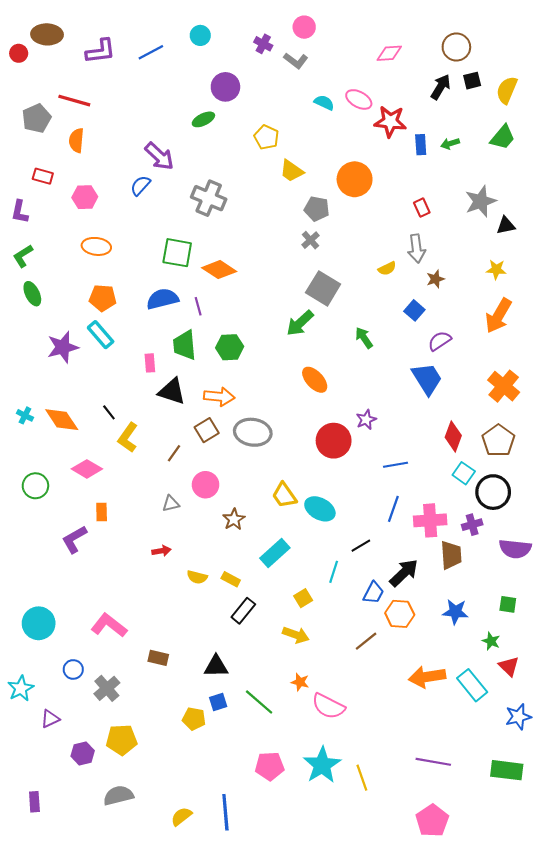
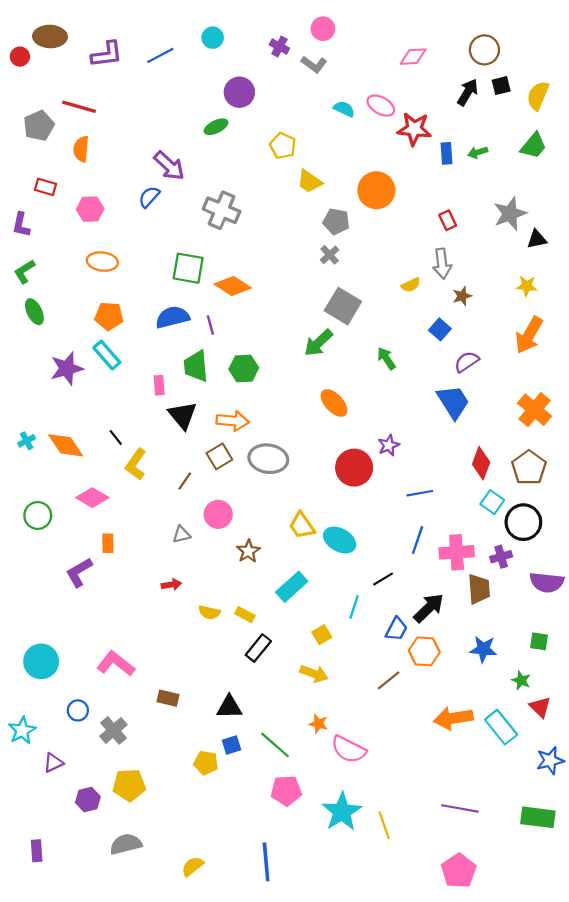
black triangle: (172, 391) -> (183, 415), turned 32
cyan cross: (25, 415) -> (27, 441), turned 35
pink pentagon: (270, 766) -> (286, 791), moved
blue line: (225, 812) -> (266, 862), moved

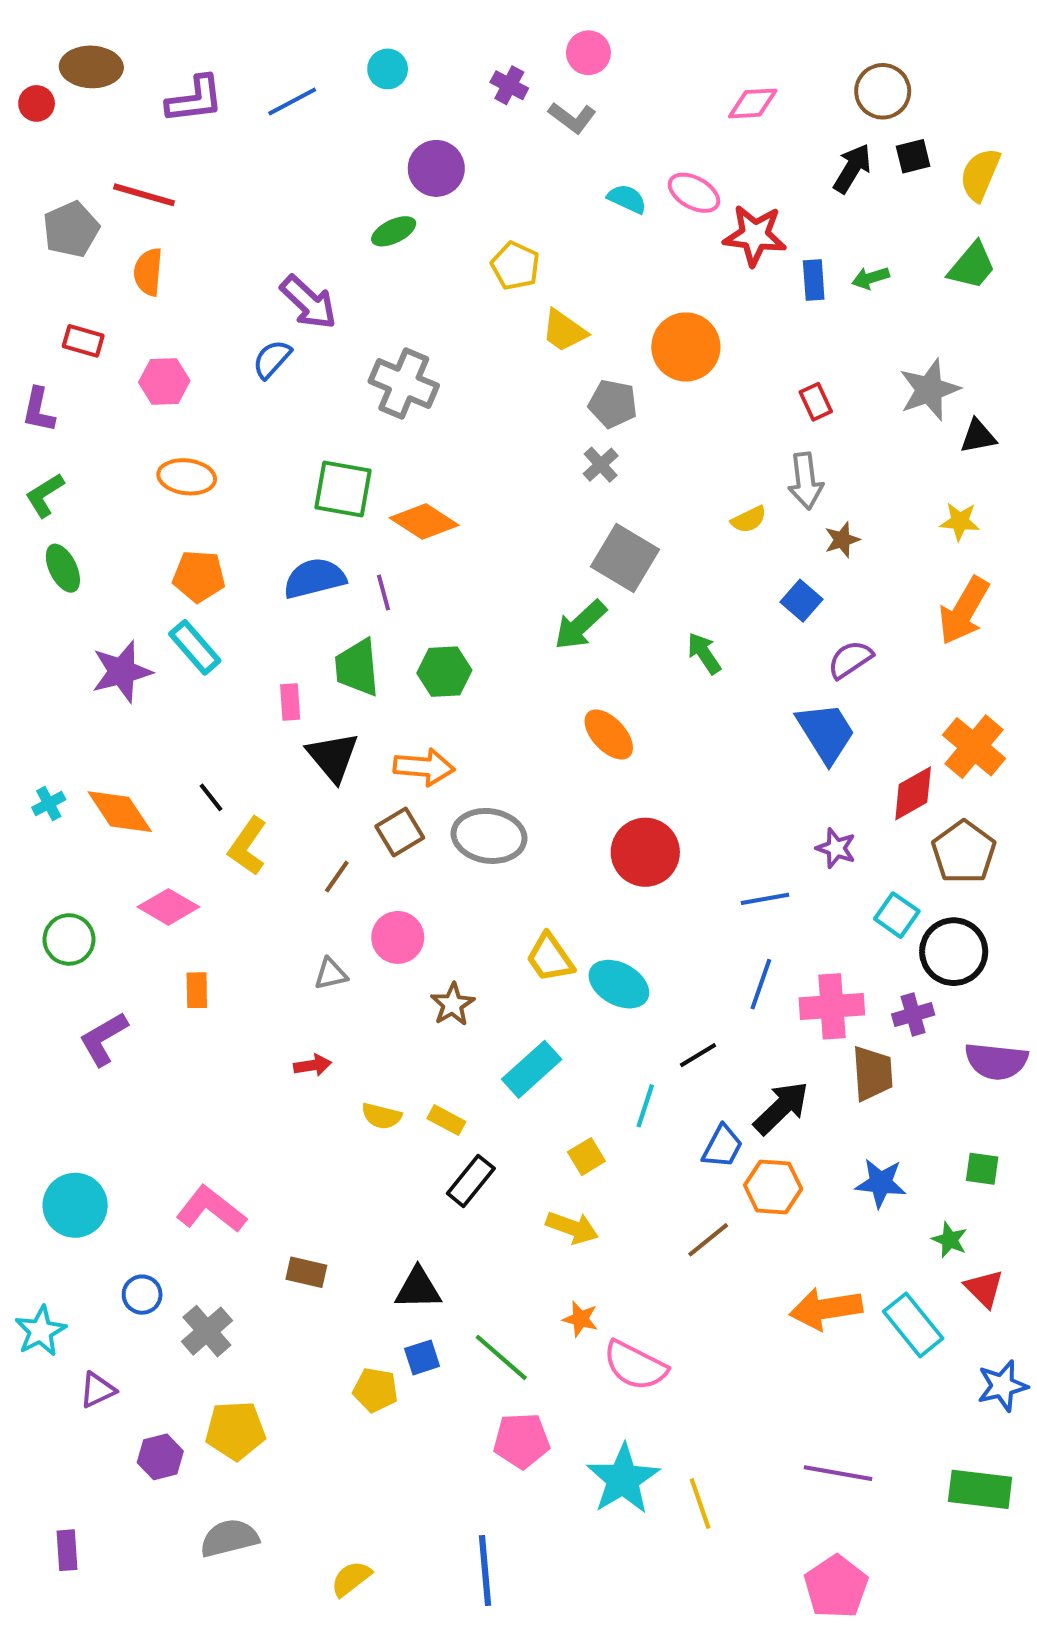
purple star: (389, 445) -> (836, 848), moved, turned -30
red diamond: (481, 463) -> (913, 793), moved, turned 40
purple L-shape: (79, 572) -> (103, 1039), moved

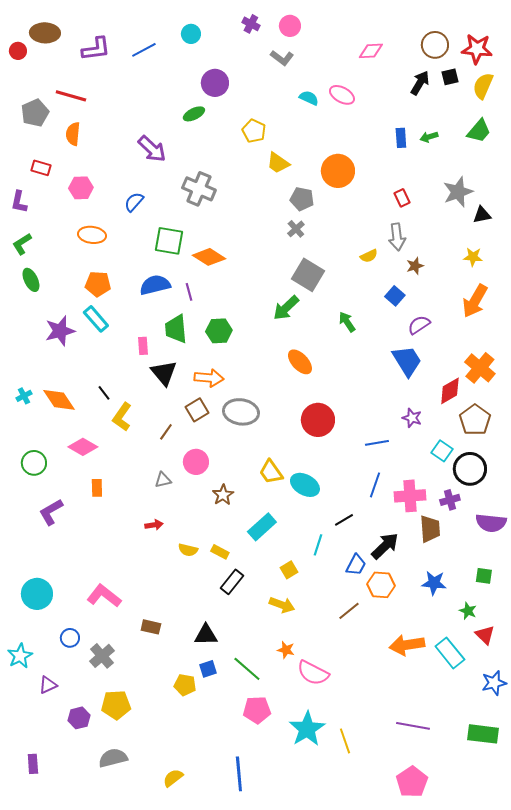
purple cross: (509, 85) -> (251, 24), moved
red star: (755, 235) -> (477, 49), moved
blue semicircle: (272, 359) -> (134, 202), moved

